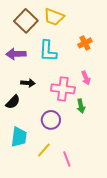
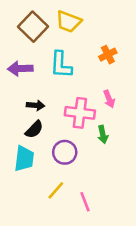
black semicircle: (13, 102) -> (34, 129), moved
cyan trapezoid: (19, 137) -> (24, 159), moved

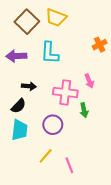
orange cross: (108, 55) -> (100, 45), moved
black semicircle: (34, 129) -> (18, 106), moved

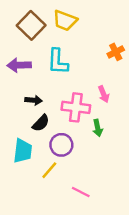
black semicircle: (18, 106) -> (41, 123), moved
yellow line: (46, 156) -> (49, 170), moved
pink line: (69, 165) -> (81, 192), turned -42

